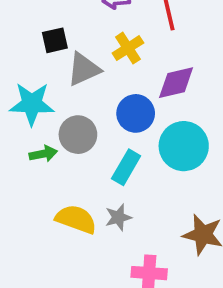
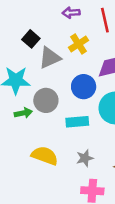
black square: (55, 40) -> (31, 39), turned -36
cyan rectangle: (126, 167) -> (77, 122), turned 55
gray star: (118, 217) -> (85, 158), moved

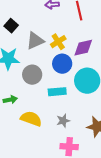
black square: (31, 39) -> (11, 26), moved
yellow cross: (79, 44) -> (58, 42), moved
green arrow: (23, 113) -> (10, 100), moved

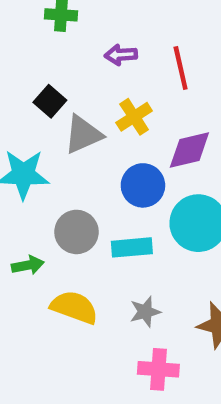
black square: (11, 26) -> (50, 101), moved
yellow cross: (58, 42) -> (134, 117), moved
gray circle: (32, 75) -> (76, 232), moved

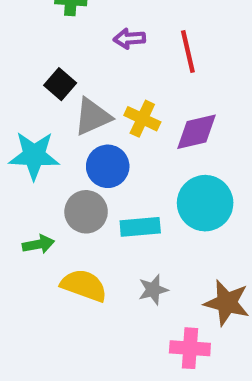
yellow cross: (134, 117) -> (142, 119), moved, turned -32
blue circle: (143, 185) -> (108, 166), moved
pink cross: (158, 369) -> (190, 348), moved

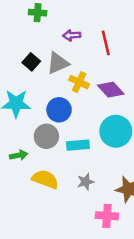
gray triangle: (93, 117) -> (58, 63), moved
purple diamond: (196, 132) -> (111, 90), turned 60

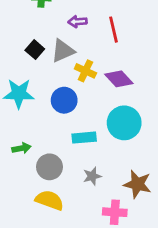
gray circle: (46, 136) -> (49, 167), moved
yellow semicircle: (45, 179) -> (49, 200), moved

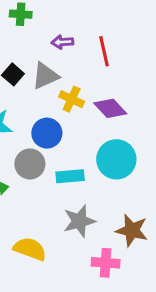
gray circle: (49, 167) -> (30, 164), moved
gray star: (92, 176) -> (79, 221), size x1.5

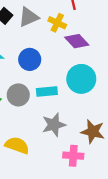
yellow cross: (72, 99) -> (57, 23), moved
gray circle: (30, 164) -> (18, 95), moved

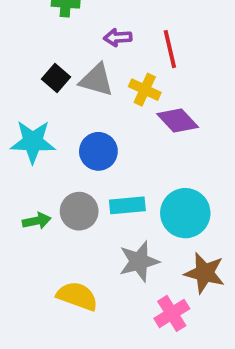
gray triangle: (29, 17) -> (97, 80), turned 40
cyan circle: (81, 79) -> (185, 213), moved
pink cross: (73, 156) -> (172, 313), turned -36

